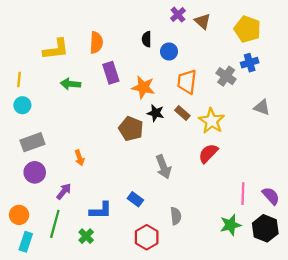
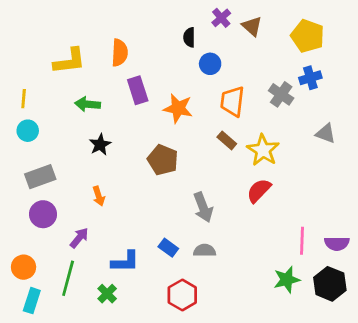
black semicircle: (147, 39) -> (189, 37), moved
black star: (156, 113) -> (100, 145), moved, turned 30
purple semicircle: (271, 196) -> (337, 243), turned 132
gray semicircle: (176, 216) -> (205, 250), moved, turned -84

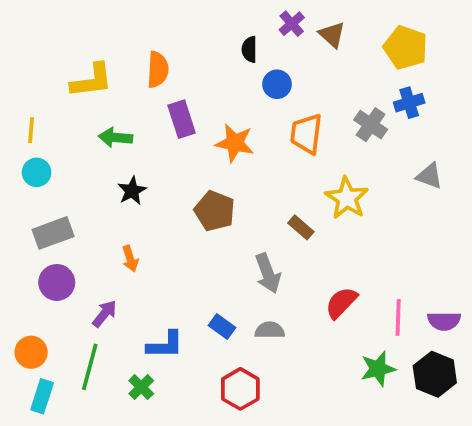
brown rectangle: (227, 140) -> (301, 227), moved
red semicircle: (259, 191) -> (341, 303), moved

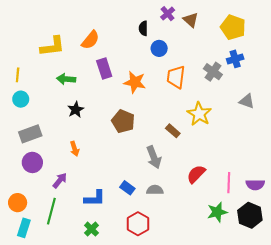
orange semicircle: (158, 70) -> (90, 40), turned 36
green cross: (141, 387) -> (91, 229), moved

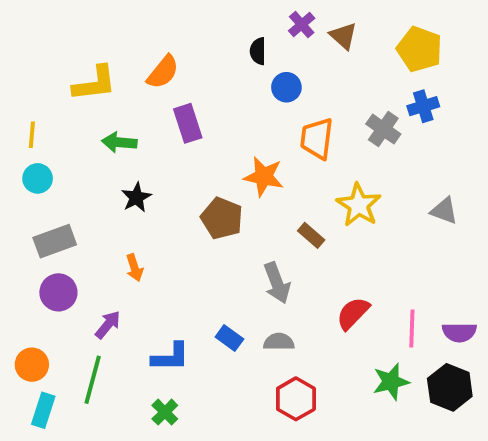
orange star: (135, 82) -> (264, 177), moved
gray triangle: (247, 101) -> (444, 211), moved
red hexagon: (138, 224) -> (296, 399), moved

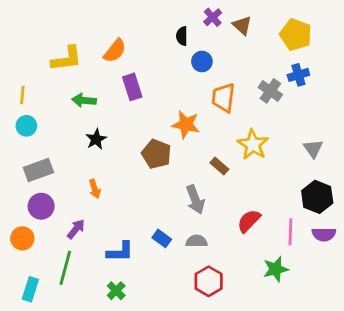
gray triangle: (444, 211) -> (313, 149), turned 35
orange circle: (32, 365) -> (22, 238), moved
black hexagon: (450, 387) -> (317, 197), moved

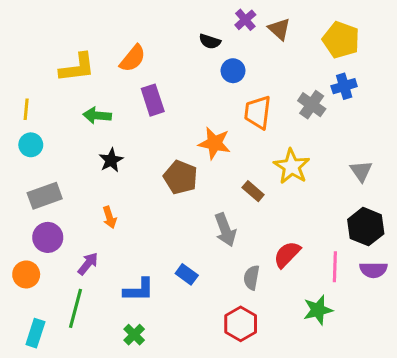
black semicircle: (182, 36) -> (210, 41), turned -72
gray semicircle: (197, 241) -> (252, 278), moved, turned -80

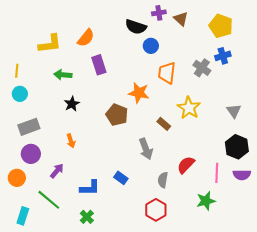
purple cross: (245, 20) -> (159, 13), turned 32
black semicircle: (210, 41) -> (136, 27), size x1.5
green line: (76, 308) -> (49, 200), turned -65

